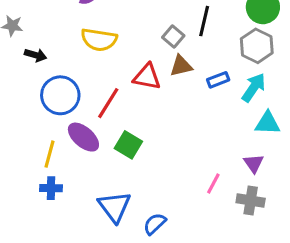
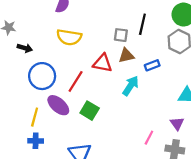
gray square: (173, 37) -> (121, 35), turned -32
cyan arrow: (254, 88) -> (131, 86), moved

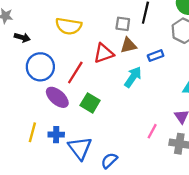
red triangle: (103, 63) -> (104, 53), turned -30
yellow line: (35, 117) -> (32, 132), moved
blue cross: (36, 141) -> (56, 135), moved

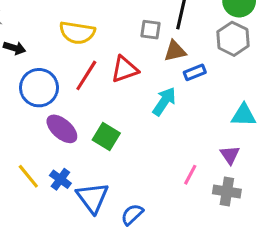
brown triangle: (128, 45) -> (175, 51), moved
red line: (75, 72) -> (86, 75), moved
yellow line: (32, 132) -> (28, 176), turned -54
blue cross: (56, 135) -> (60, 179), turned 35

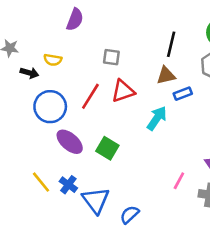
gray square: (150, 30) -> (111, 57), moved
yellow semicircle: (77, 33) -> (53, 60), moved, size x0.6

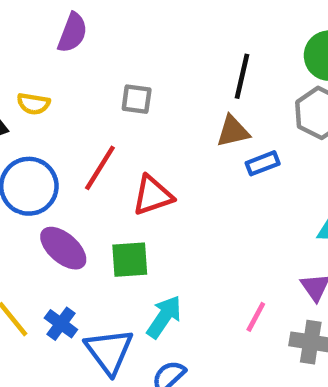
red triangle: (123, 91) -> (153, 195), moved
cyan arrow: (157, 118) -> (164, 317), moved
green square: (107, 148) -> (130, 260), turned -35

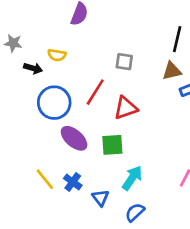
gray square: (137, 99) -> (124, 62), moved
blue triangle: (109, 351) -> (100, 198), size x0.6

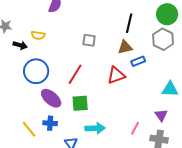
red line: (95, 92) -> (75, 74), moved
red triangle: (126, 108) -> (116, 75), moved
cyan arrow: (132, 178) -> (95, 128), turned 54
blue cross: (73, 182) -> (50, 123), moved, turned -32

